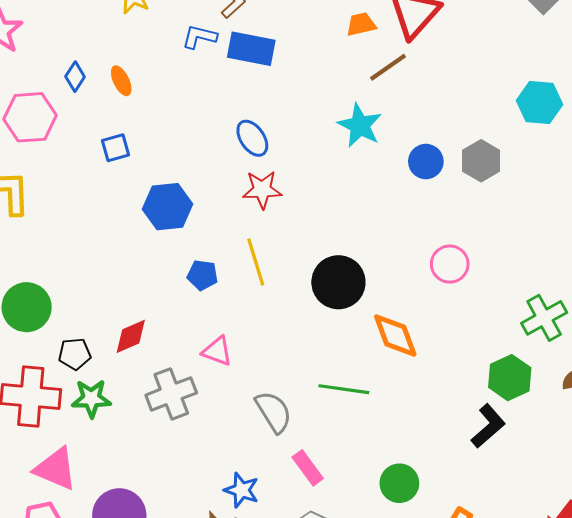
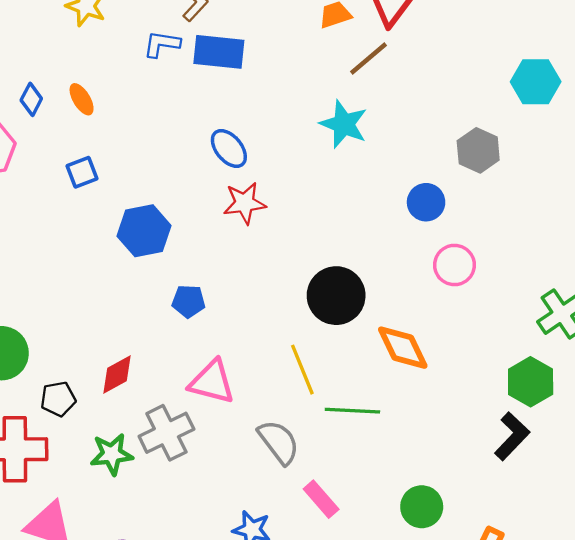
blue circle: (426, 162) -> (426, 202), moved
yellow line: (256, 262) -> (302, 370), moved
pink triangle: (217, 351) -> (212, 382), size x1.4
green star: (91, 399) -> (112, 454), moved

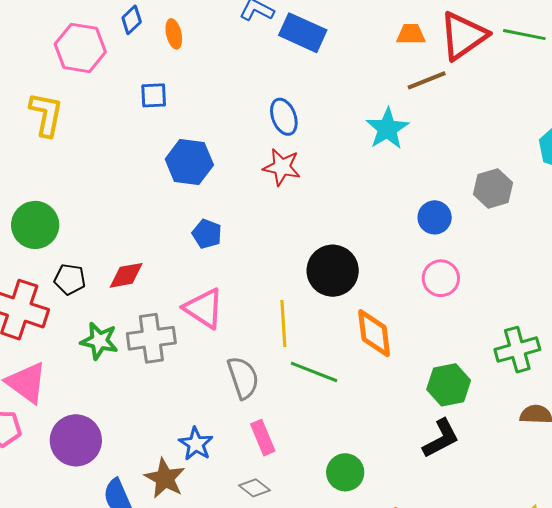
green hexagon: (531, 382) -> (449, 385), moved

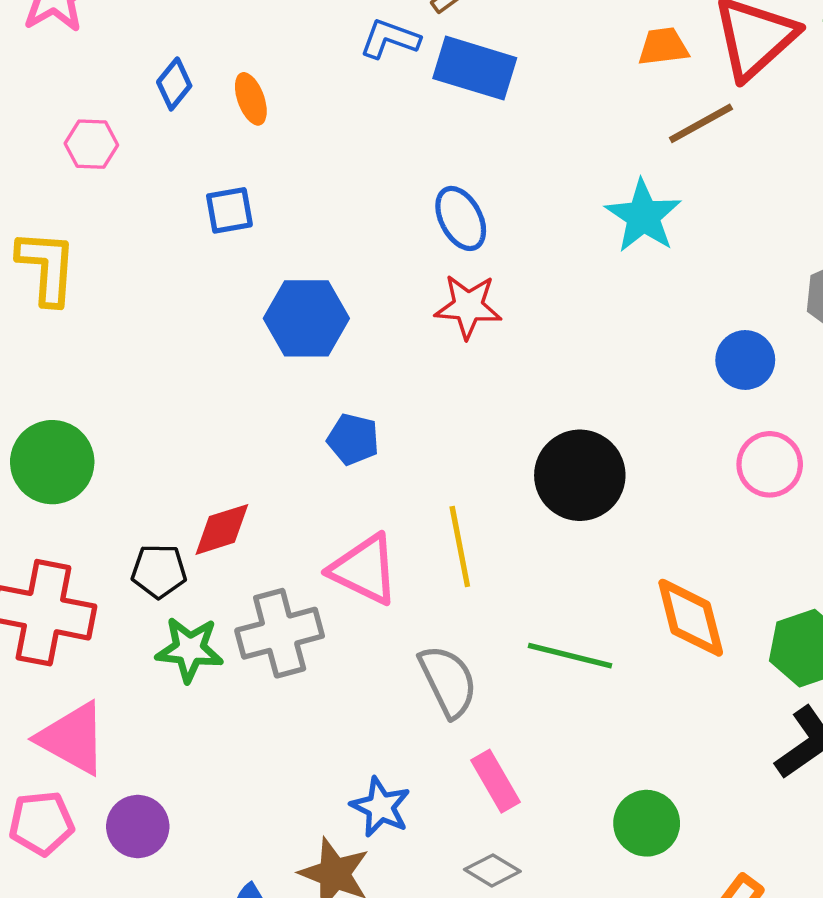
pink hexagon: (80, 48) -> (91, 144), size x0.6
black pentagon: (70, 279) -> (159, 571), moved
yellow line: (283, 323) -> (460, 547), moved
orange diamond: (374, 333) -> (691, 618), moved
purple circle: (76, 440) -> (138, 826), moved, size x0.7

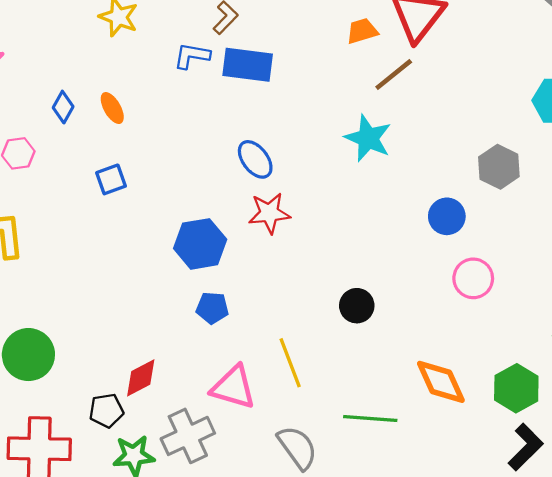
blue hexagon: (306, 318) -> (200, 244), moved
black circle: (580, 475) -> (357, 306), size x0.6

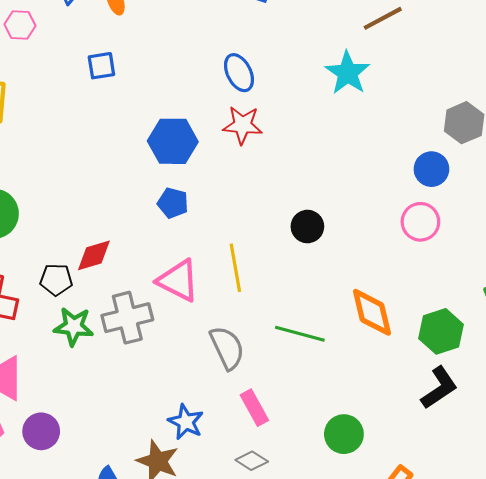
blue circle: (447, 216) -> (431, 169), moved

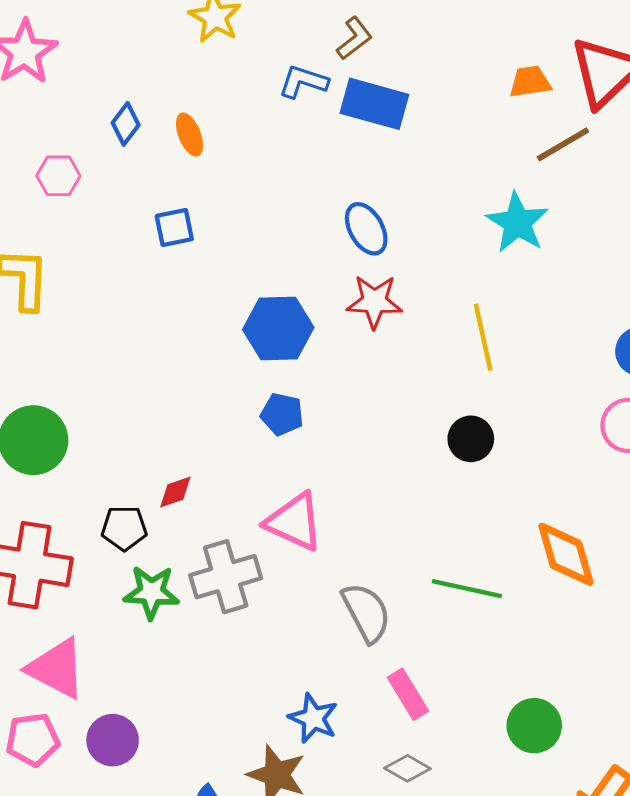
red diamond: (94, 255) -> (175, 492), size x0.7
yellow line: (235, 268) -> (483, 337), moved

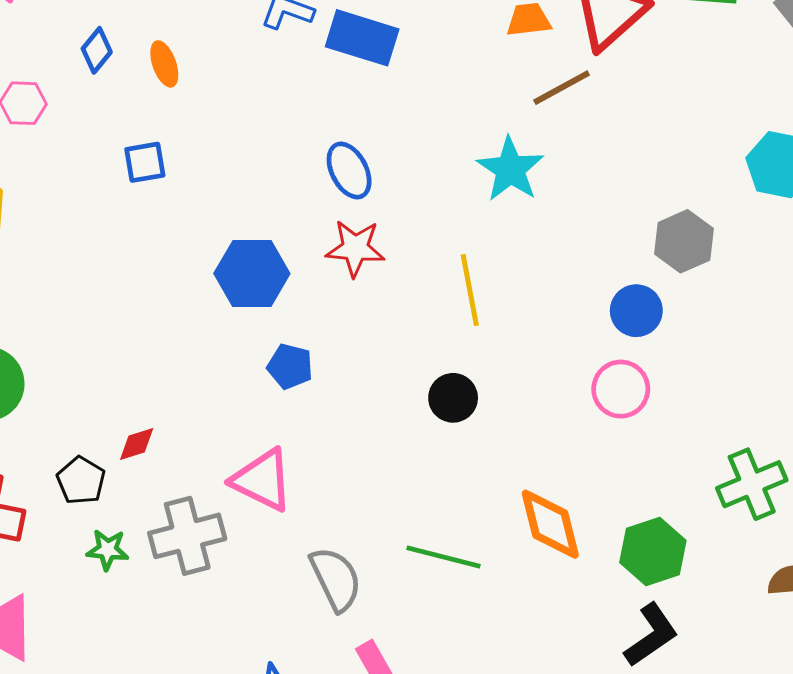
blue pentagon: (282, 414) -> (290, 366), moved
black pentagon: (124, 528) -> (81, 480), turned 30
green star: (151, 592) -> (108, 550), size x0.7

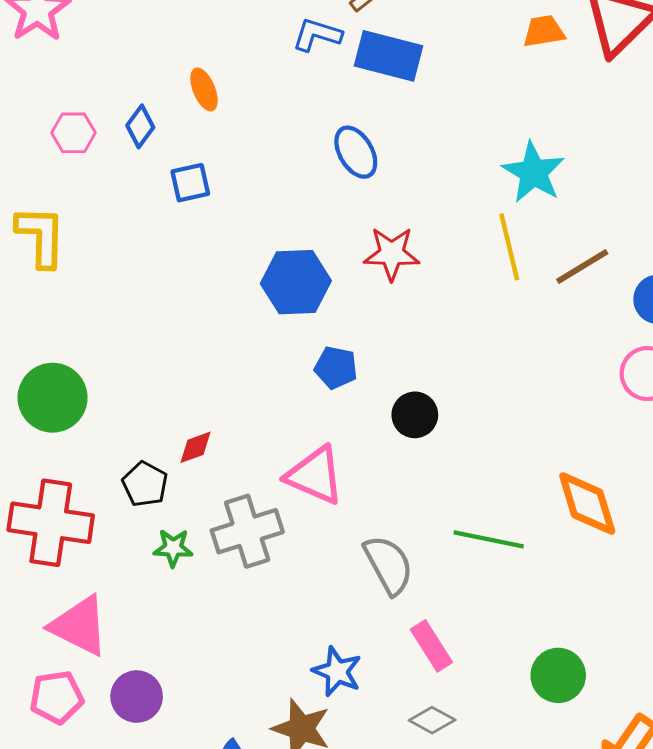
blue diamond: (97, 50) -> (140, 126), moved
brown line: (562, 88) -> (582, 267), moved
blue ellipse: (349, 171) -> (356, 152), moved
yellow line: (470, 290) -> (509, 247), moved
black circle: (453, 398) -> (415, 415), moved

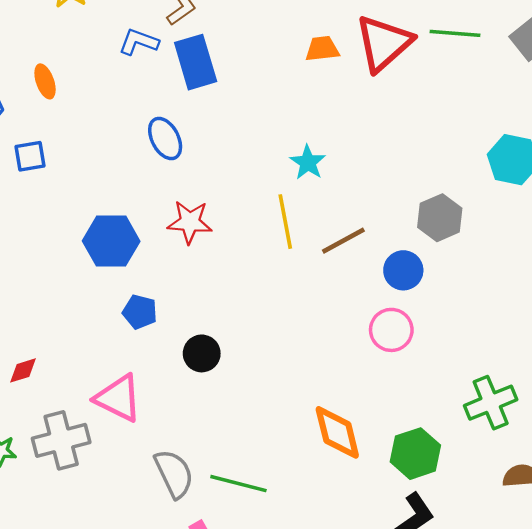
blue rectangle: (388, 56) -> (196, 62), turned 56
cyan star: (533, 172) -> (308, 162), size x0.7
green line: (489, 539) -> (238, 484), moved

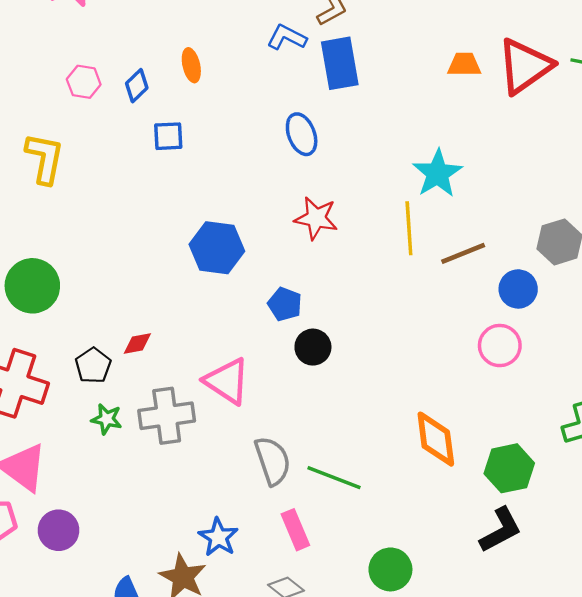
cyan star: (308, 162) -> (438, 173), size x1.4
blue hexagon: (111, 241) -> (217, 248), moved
blue pentagon: (140, 312) -> (285, 304), moved

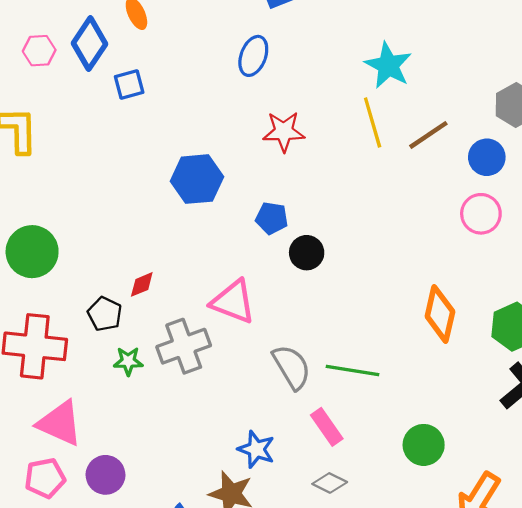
blue diamond: (137, 86) -> (90, 44), size x1.6
blue ellipse: (302, 134) -> (253, 56), turned 54
orange diamond: (436, 439) -> (440, 314), turned 32

